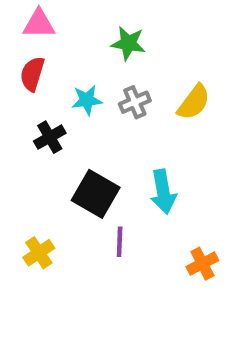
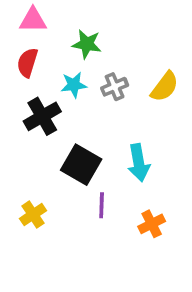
green star: (128, 43) -> (87, 44), moved
black cross: (50, 137) -> (42, 116), size x1.4
orange cross: (202, 264) -> (152, 224), moved

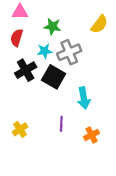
gray cross: (115, 87) -> (69, 52), size x1.5
yellow semicircle: (165, 87) -> (99, 24), moved
black square: (81, 165) -> (54, 77), moved

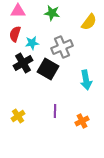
green star: (52, 26) -> (52, 13), moved
cyan star: (45, 51) -> (32, 43), moved
cyan arrow: (84, 98) -> (86, 80), moved

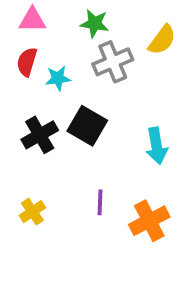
gray cross: (62, 47) -> (113, 62), moved
black cross: (23, 63) -> (40, 135), moved
orange cross: (82, 121) -> (149, 221), size x1.5

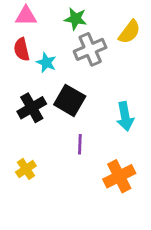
red semicircle: (27, 62) -> (22, 49), turned -30
cyan star: (58, 78) -> (46, 63), turned 30
purple line: (100, 202) -> (80, 144), moved

